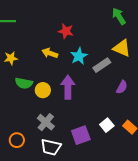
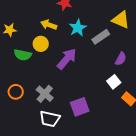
purple arrow: (68, 87) -> (67, 59), turned 40
yellow circle: (43, 90) -> (41, 44), moved
white square: (107, 125) -> (114, 82), moved
orange circle: (17, 140) -> (16, 92), moved

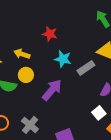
yellow arrow: (49, 25) -> (22, 54), moved
cyan star: (78, 28) -> (63, 59), turned -30

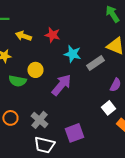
red star: (50, 34) -> (52, 35), moved
yellow arrow: (22, 54) -> (23, 36), moved

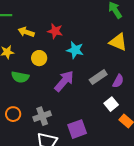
gray rectangle: (95, 63) -> (98, 77), moved
yellow circle: (35, 70) -> (39, 58), moved
gray cross: (39, 120) -> (42, 116), turned 30

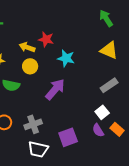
yellow arrow: (26, 32) -> (27, 47), moved
gray rectangle: (98, 77) -> (109, 85), moved
purple semicircle: (118, 81) -> (98, 130), moved, turned 120

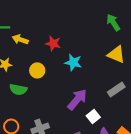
yellow arrow: (27, 47) -> (20, 39), moved
purple arrow: (55, 89) -> (77, 99), moved
white square: (102, 112) -> (93, 116), moved

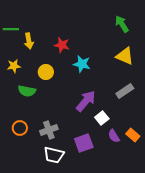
yellow arrow: (20, 39) -> (29, 41), turned -119

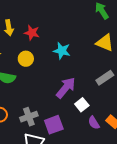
red star: (62, 45) -> (32, 33), moved
purple square: (84, 143) -> (54, 125), moved

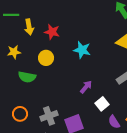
purple arrow: (66, 88) -> (86, 87), size x0.6

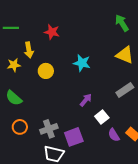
yellow arrow: (29, 27) -> (29, 50), moved
red star: (52, 32) -> (52, 32), moved
green semicircle: (27, 77) -> (14, 98), moved, turned 30

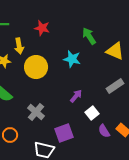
green arrow: (122, 23) -> (89, 36), moved
yellow circle: (46, 71) -> (36, 67), size x1.5
orange circle: (20, 127) -> (10, 135), moved
gray cross: (49, 129) -> (36, 112), moved, turned -30

